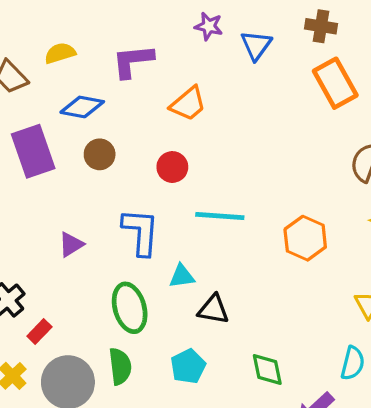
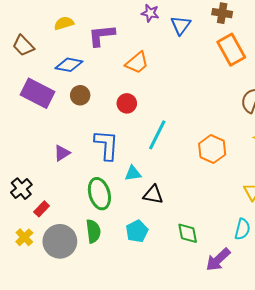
yellow semicircle: (60, 53) -> (64, 23), moved
purple rectangle: (33, 151) -> (38, 93), turned -44
cyan line: (220, 216) -> (157, 135), turned -68

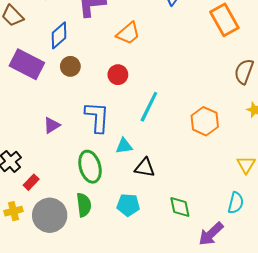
blue diamond: (69, 65) -> (59, 35), turned -52
cyan pentagon: (137, 231) -> (128, 205), turned 30
yellow cross: (24, 237) -> (13, 211), turned 30

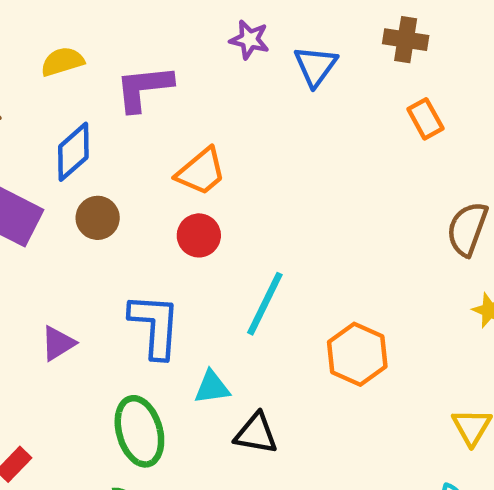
orange rectangle: (224, 20) -> (425, 119), size x0.6
orange trapezoid: (128, 33) -> (201, 172), moved
orange hexagon: (205, 121) -> (357, 354), moved

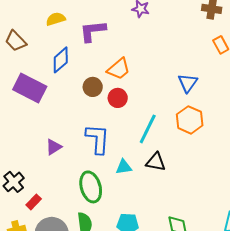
blue triangle: (315, 66) -> (188, 83), moved
brown circle: (98, 218) -> (93, 87), moved
orange hexagon: (357, 354) -> (190, 120), moved
black triangle: (256, 433) -> (156, 162), moved

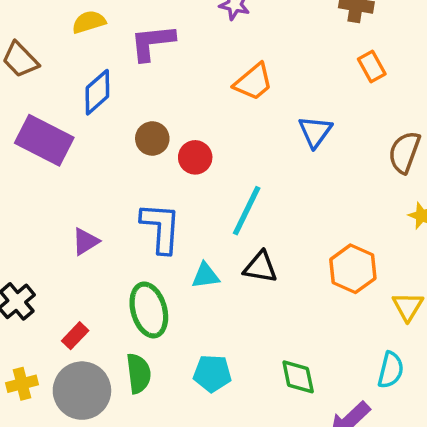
orange trapezoid: (119, 69) -> (253, 82), moved
orange hexagon: (190, 120) -> (353, 269), moved
red rectangle: (34, 202) -> (75, 336), moved

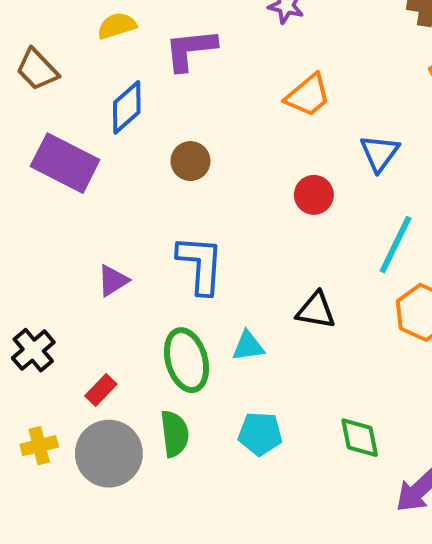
red circle: (195, 157) -> (314, 195), moved
cyan line: (247, 211) -> (395, 245), moved
cyan triangle: (205, 276) -> (248, 346), moved

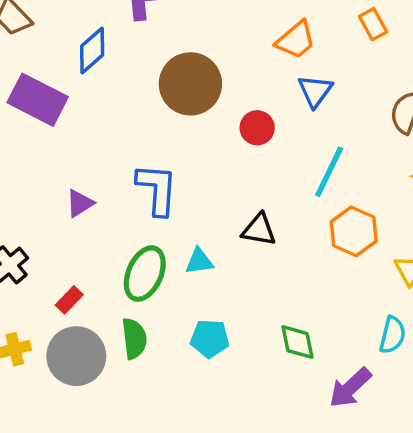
orange trapezoid: (308, 95) -> (296, 40), moved
brown circle: (190, 161) -> (190, 84), moved, size x1.8
green ellipse: (186, 360) -> (145, 274), turned 40

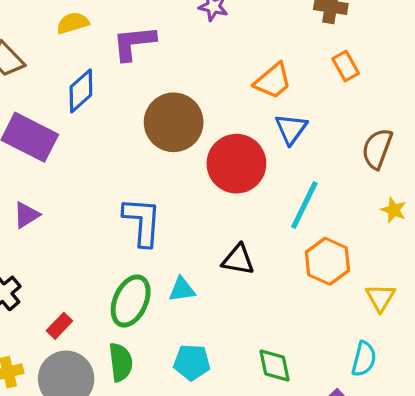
red circle: (257, 128) -> (236, 164), size x1.8
purple triangle: (80, 203) -> (26, 215), moved

